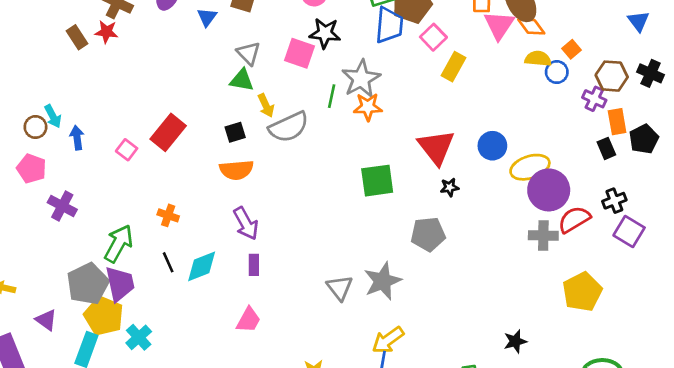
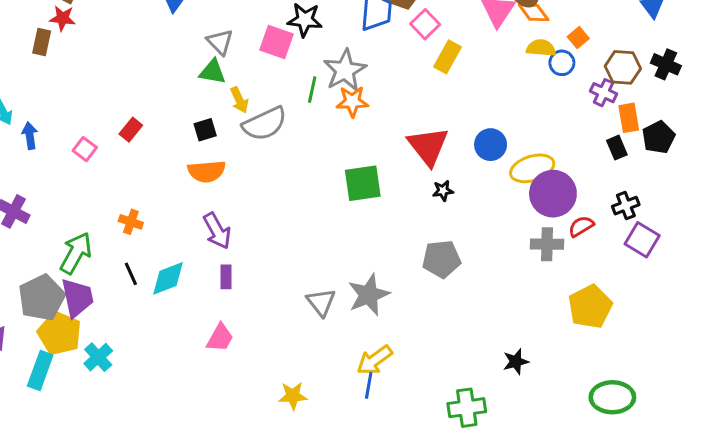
brown rectangle: (77, 37) -> (42, 42), moved, turned 45
red rectangle: (168, 132) -> (131, 130), size x0.6
red semicircle: (574, 219) -> (581, 226), size x0.7
gray pentagon: (428, 234) -> (441, 259), moved

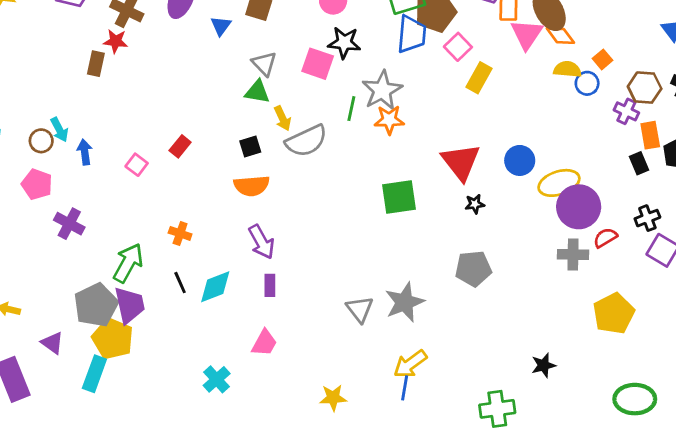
cyan cross: (98, 357) -> (217, 379), moved

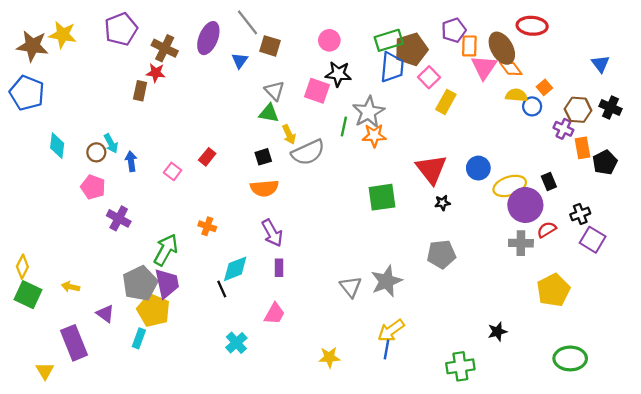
black rectangle: (639, 163) -> (549, 181), moved
black line: (180, 283) -> (222, 289), moved
cyan rectangle: (94, 374) -> (139, 338), size x0.7

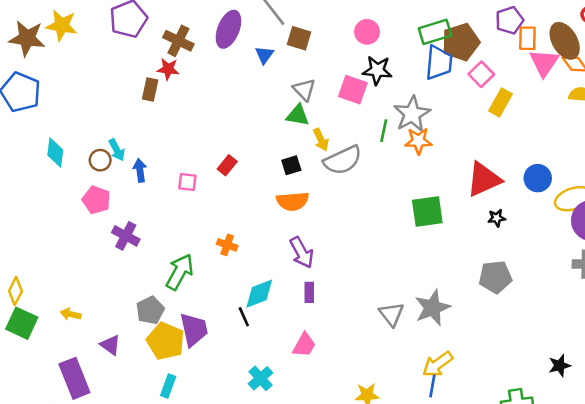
red triangle: (431, 169) -> (484, 179), turned 44
pink square: (173, 171) -> (187, 182), turned -30
gray pentagon: (140, 283) -> (150, 310), size x0.7
purple trapezoid: (167, 283) -> (194, 330), moved
cyan rectangle: (139, 338) -> (168, 386), moved

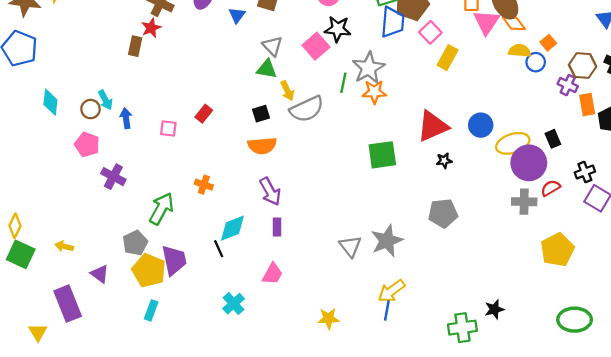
red star: (168, 69) -> (151, 28), turned -30
pink square: (353, 90) -> (316, 46), turned 30
black star: (560, 365) -> (494, 309), moved

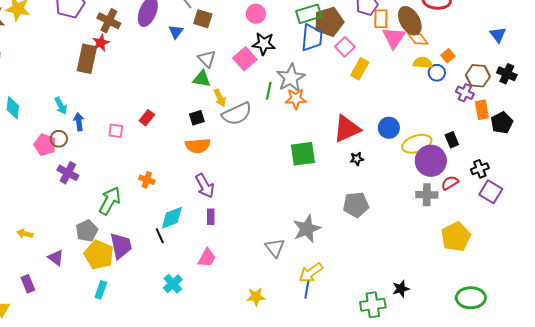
brown rectangle: (135, 46) -> (87, 59), size x1.6
brown circle: (91, 109) -> (59, 139), moved
gray triangle: (350, 246) -> (275, 248), moved
purple rectangle: (68, 304) -> (28, 284), size x0.6

